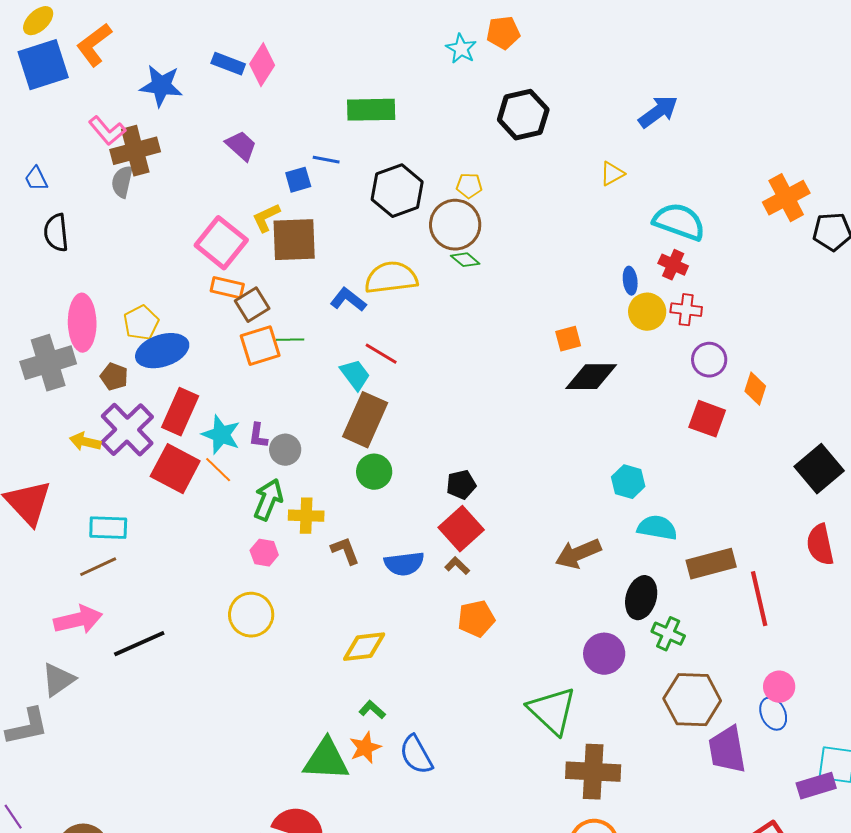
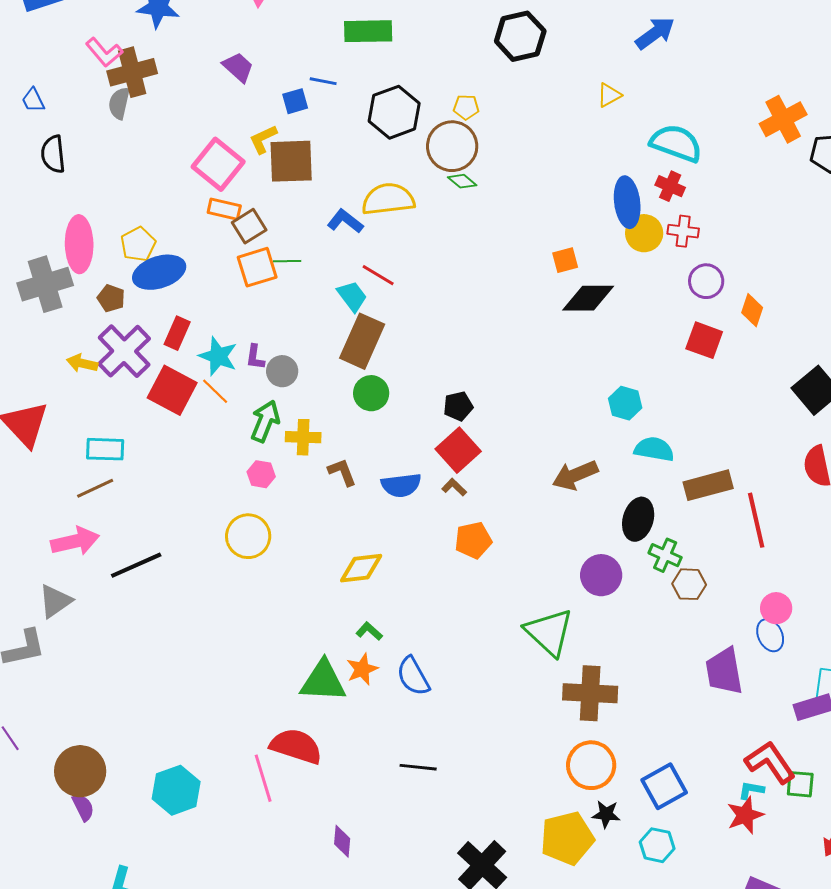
blue ellipse: (630, 281) -> (627, 202), size x1.8
red rectangle: (180, 412) -> (177, 333), size x0.7
brown hexagon: (692, 700) -> (689, 584), moved, size x0.6

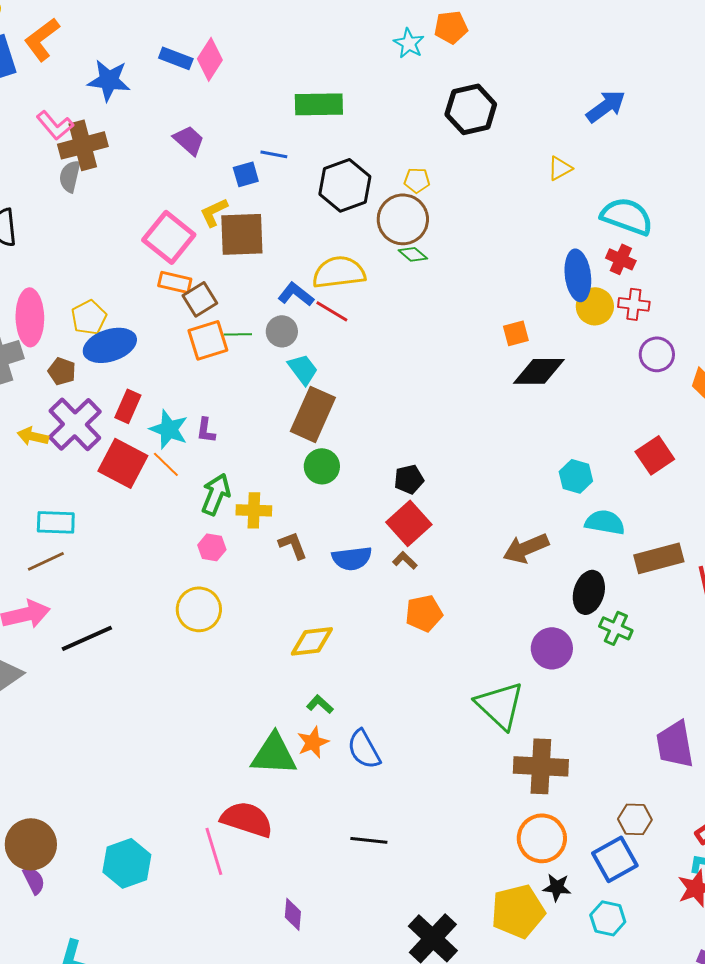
red line: (378, 275) -> (332, 311), moved
red square: (704, 340) -> (655, 455), moved, turned 36
gray circle: (282, 371) -> (282, 331), moved
brown hexagon: (689, 584) -> (635, 819), moved

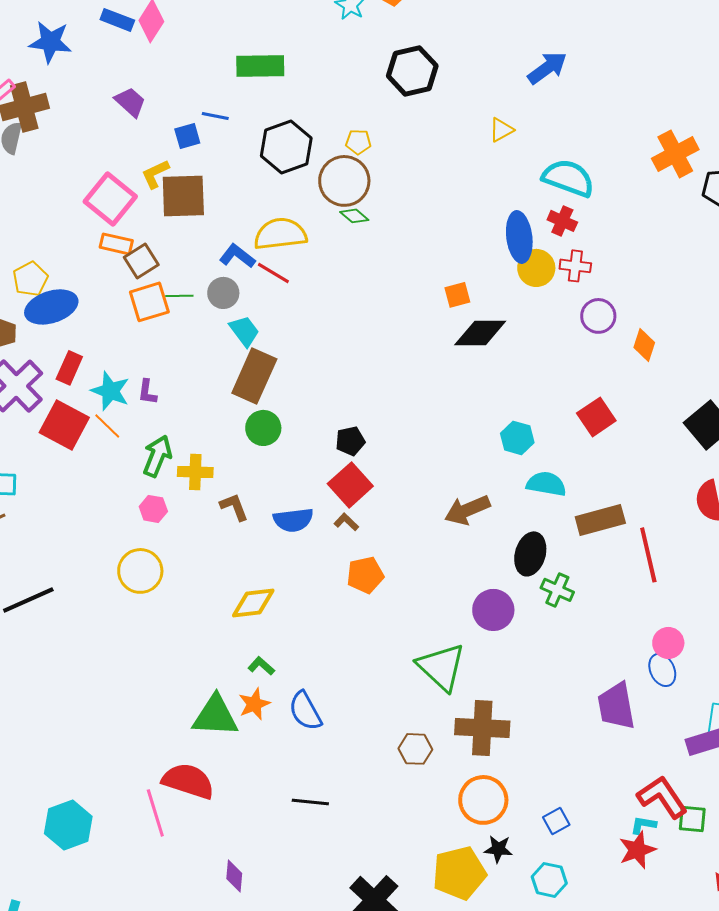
brown hexagon: (635, 819) -> (415, 749), moved
blue square: (615, 859) -> (556, 821), size x0.6

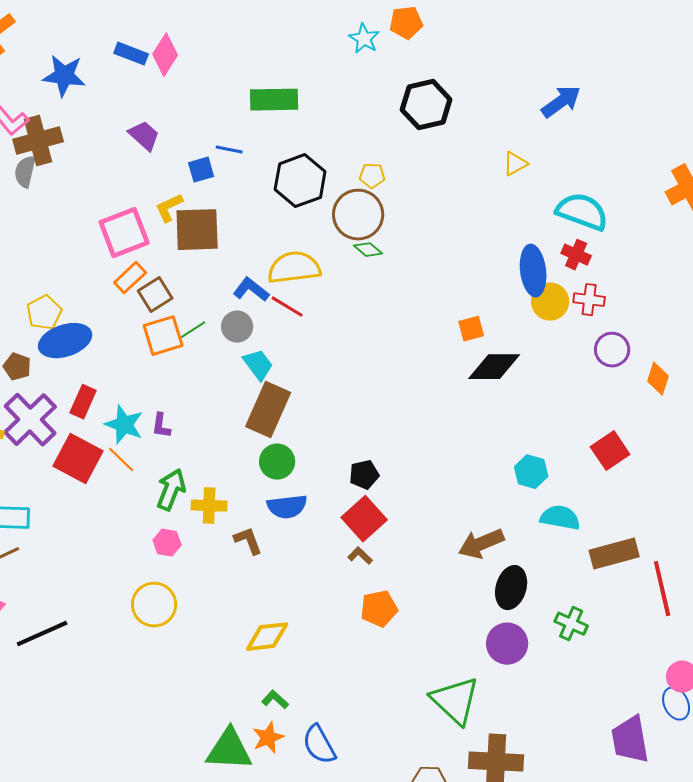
pink square: (110, 199) -> (124, 233), turned 30
orange rectangle: (116, 244) -> (130, 278), turned -56
green line: (179, 296) -> (193, 330), turned -32
blue semicircle: (293, 520) -> (287, 507), moved
black ellipse: (530, 554) -> (511, 588), moved

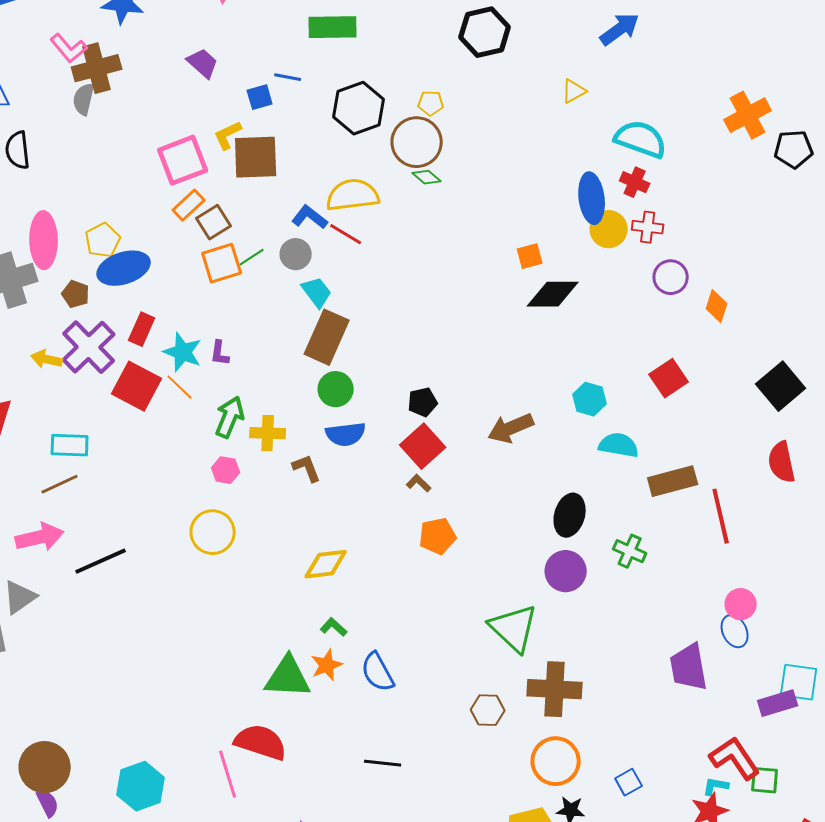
brown arrow: (481, 544) -> (511, 428), moved

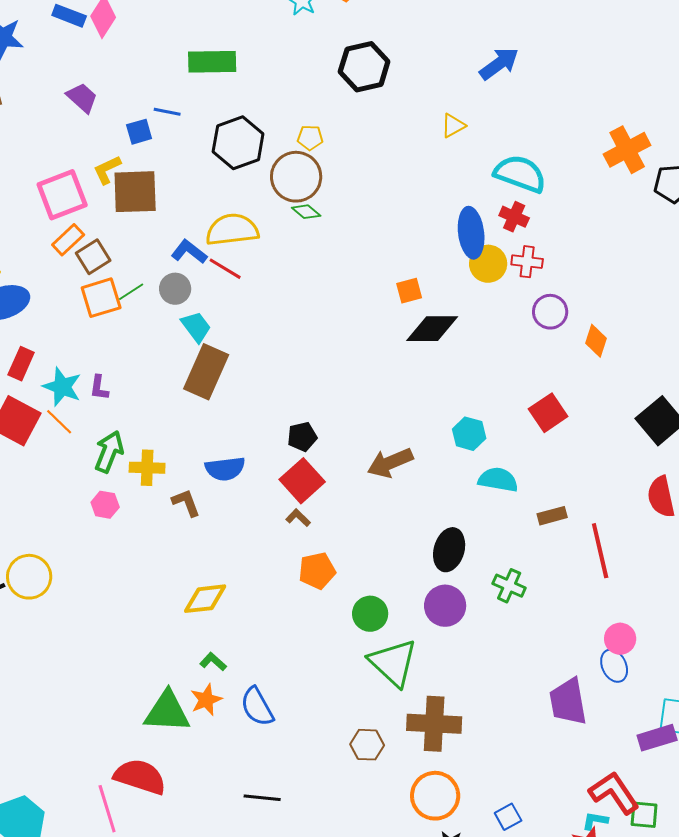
green circle: (336, 389) -> (370, 614), moved
brown rectangle: (673, 481) -> (552, 516), size x0.6
yellow circle: (213, 532) -> (29, 577), moved

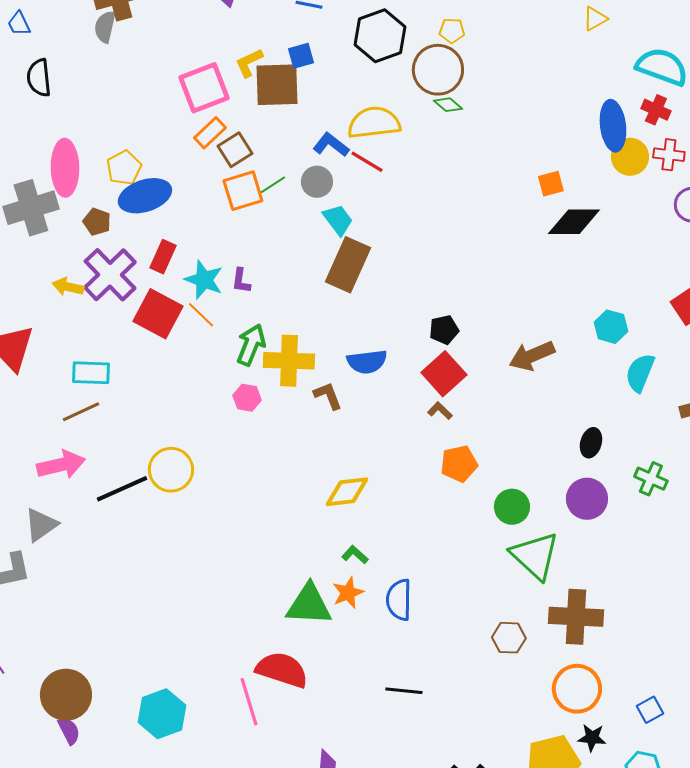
blue square: (139, 132) -> (301, 56), moved
yellow cross: (147, 468) -> (289, 361), size x1.4
cyan semicircle: (498, 480) -> (640, 373), turned -78
black ellipse: (449, 550) -> (591, 443), size x0.7
blue semicircle: (257, 707) -> (399, 600), turned 30

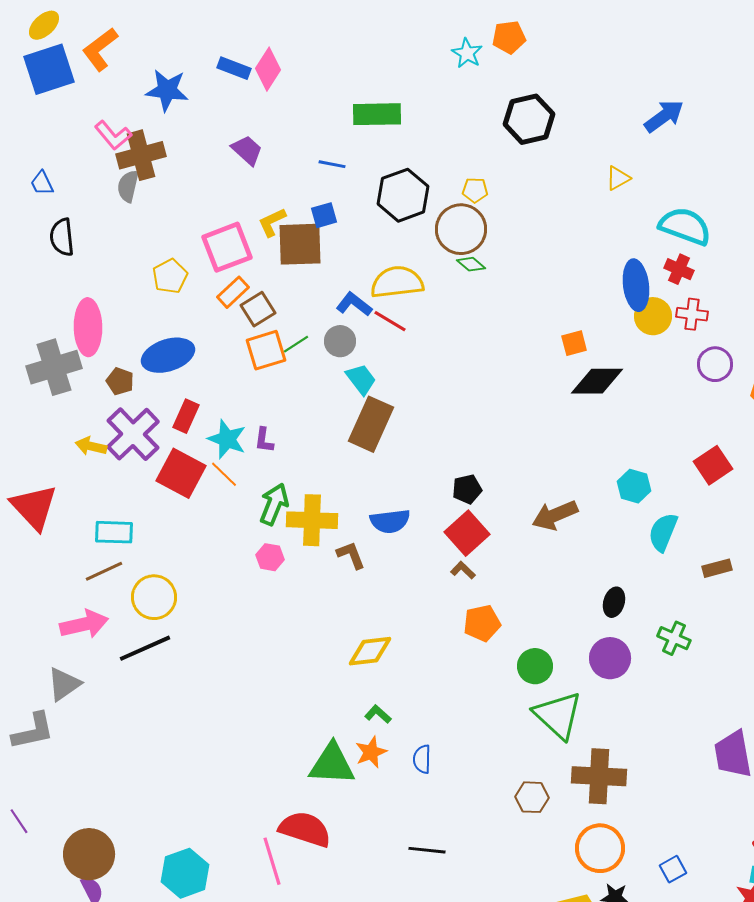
yellow pentagon: (124, 168) -> (170, 276), moved
yellow circle: (171, 470) -> (154, 597), moved
blue semicircle: (399, 600) -> (422, 759), size x0.7

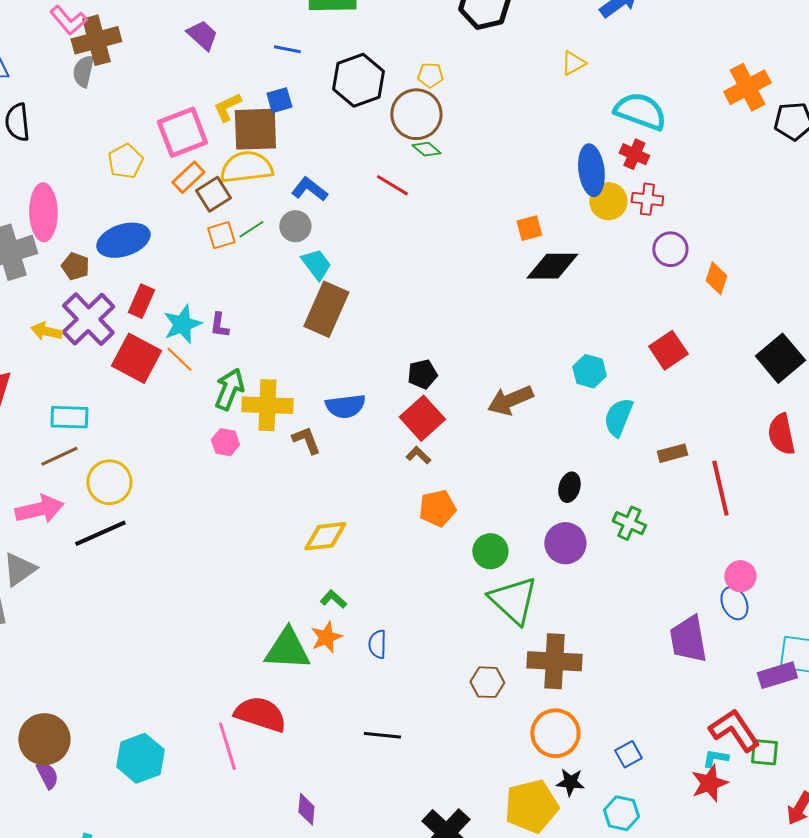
yellow semicircle: (397, 282) -> (246, 167), moved
red line: (390, 321) -> (392, 185), moved
orange square: (266, 350) -> (221, 235), size x0.7
cyan star: (227, 439) -> (182, 324), turned 30

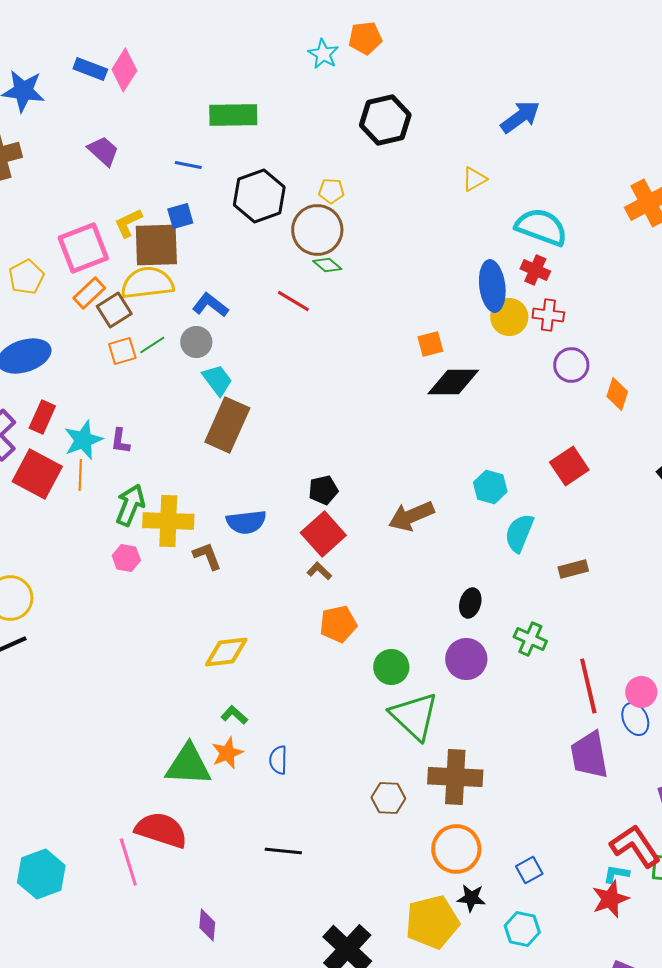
orange line: (179, 359) -> (80, 475), turned 48
red line: (720, 488) -> (588, 686), moved

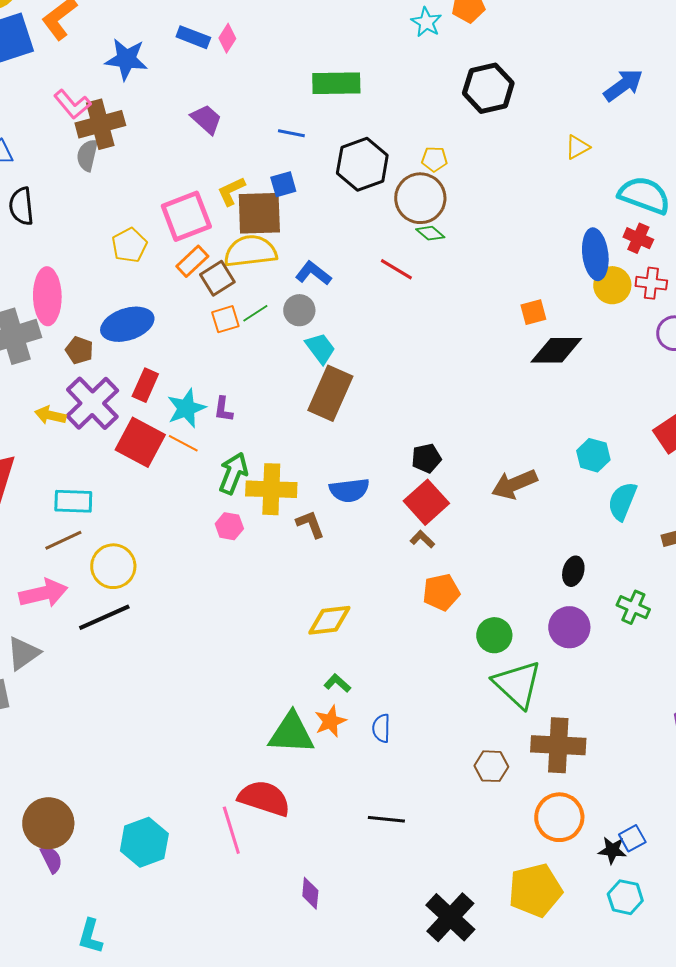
pink diamond: (124, 70) -> (227, 38), size x0.7
orange line: (80, 475) -> (183, 443), turned -64
black star: (471, 898) -> (612, 850), moved

